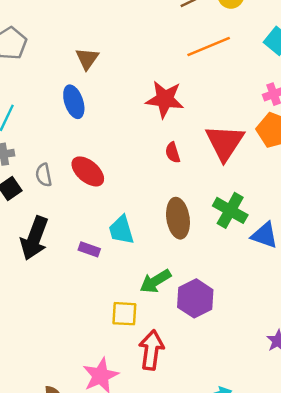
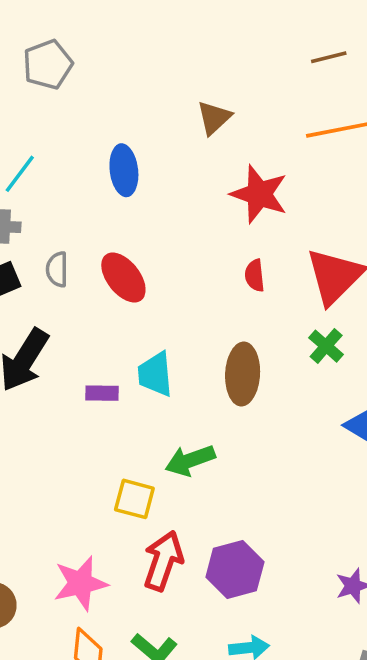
brown triangle: (87, 59) -> (214, 118), moved
green cross: (230, 210) -> (326, 346), moved, size x0.7
purple rectangle: (89, 249) -> (102, 393), turned -30
purple hexagon: (195, 298) -> (235, 570), moved

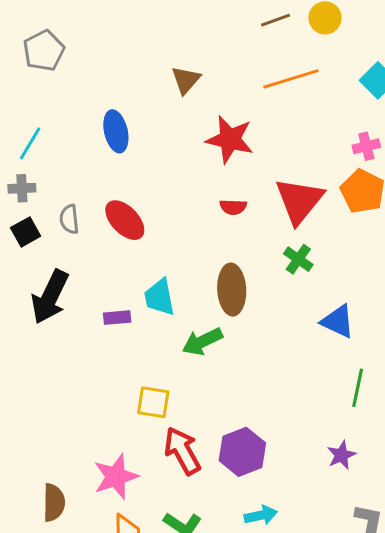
red semicircle: (255, 275) -> (233, 207), turned -76
green arrow: (190, 460) -> (202, 342), moved
red arrow: (163, 561) -> (182, 451), turned -42

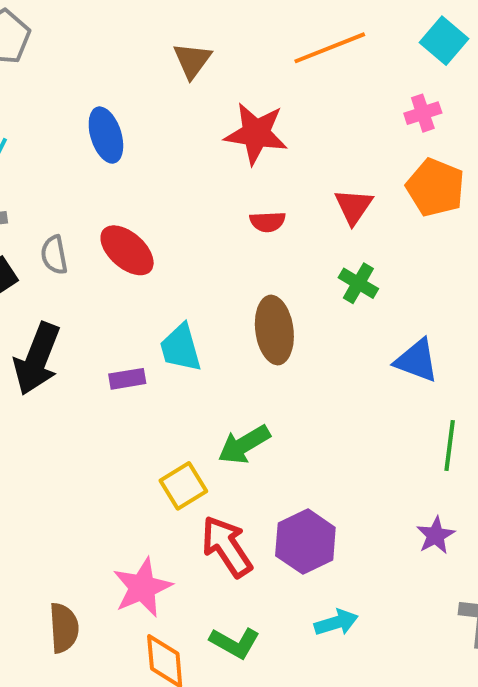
pink cross: (366, 146) -> (423, 113), moved
red triangle: (299, 201) -> (354, 206), size x0.6
green arrow: (202, 342) -> (244, 445), moved
yellow square: (153, 402) -> (183, 486), turned -36

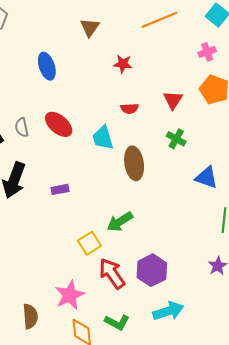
red star: (256, 133) -> (123, 64), size x0.6
cyan trapezoid: (181, 348) -> (103, 138), moved
cyan arrow: (336, 623) -> (168, 311), size x1.4

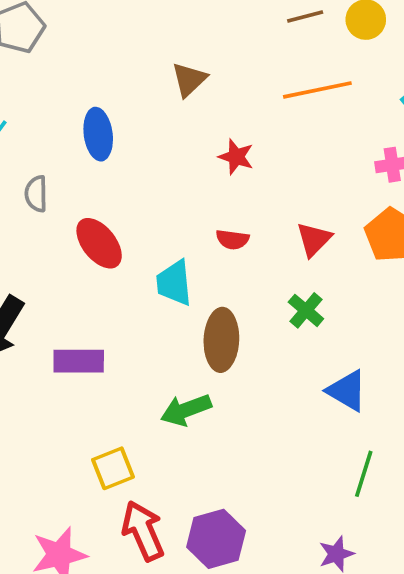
gray semicircle: (22, 127) -> (36, 194), moved
purple rectangle: (60, 189) -> (79, 361), size x1.5
green arrow: (120, 222) -> (186, 410), moved

